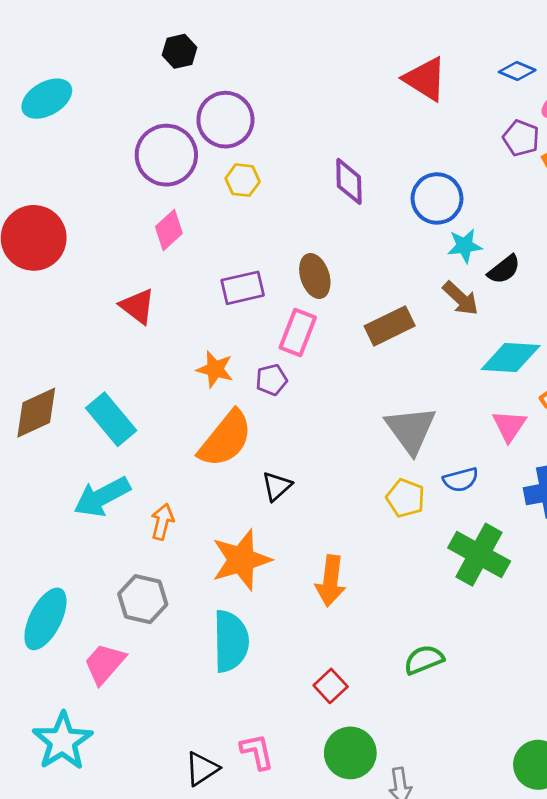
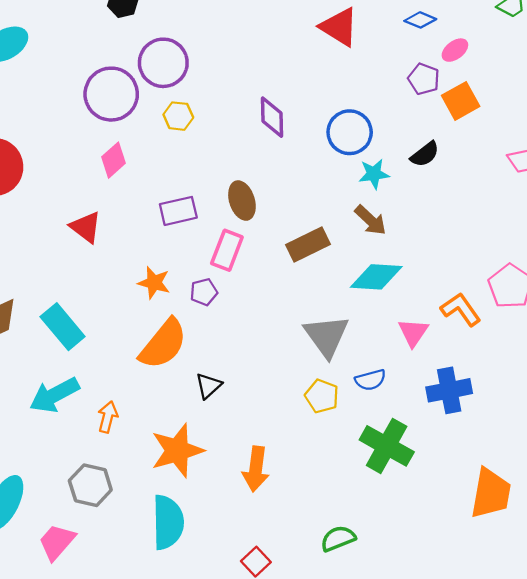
black semicircle: (504, 269) -> (425, 154), moved
cyan diamond: (511, 357) -> (376, 277), moved

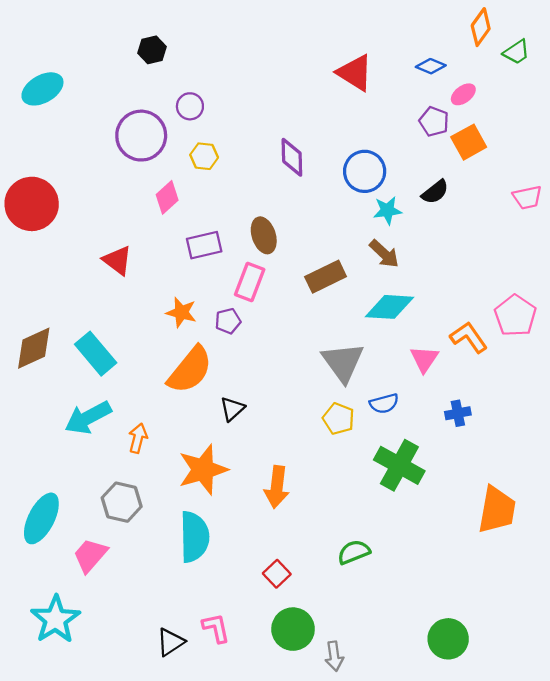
purple circle: (163, 63) -> (190, 106), size x0.6
pink diamond: (114, 160) -> (167, 197), moved
blue cross: (449, 390) -> (458, 413), size x0.6

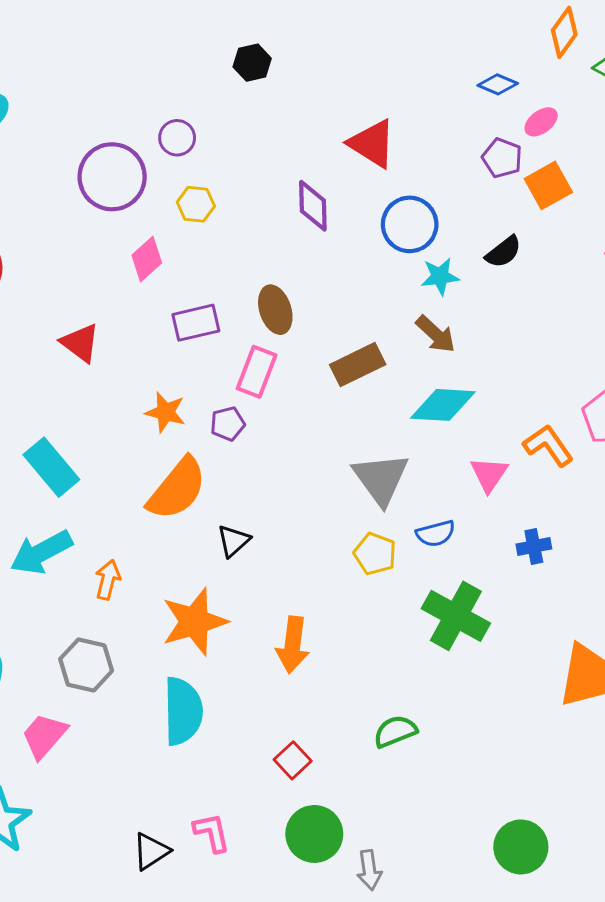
black hexagon: (152, 50) -> (252, 63), moved
red triangle: (355, 73) -> (372, 144), moved

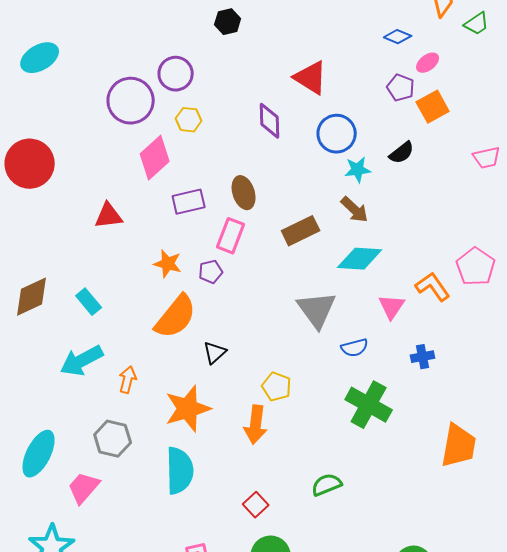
purple circle: (177, 138) -> (176, 74), size x1.4
pink diamond: (147, 259) -> (155, 158), size x1.4
red triangle: (80, 343) -> (109, 216), turned -44
cyan rectangle: (51, 467) -> (89, 302), size x0.7
yellow pentagon: (375, 554) -> (277, 387), moved

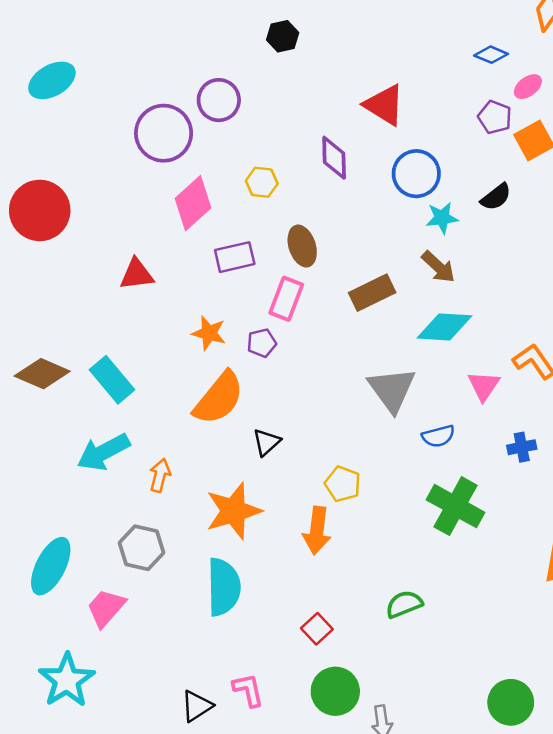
yellow hexagon: (189, 120) -> (262, 182), moved
brown diamond: (32, 297) -> (42, 374), turned 48
cyan rectangle: (89, 302) -> (112, 380), size x1.4

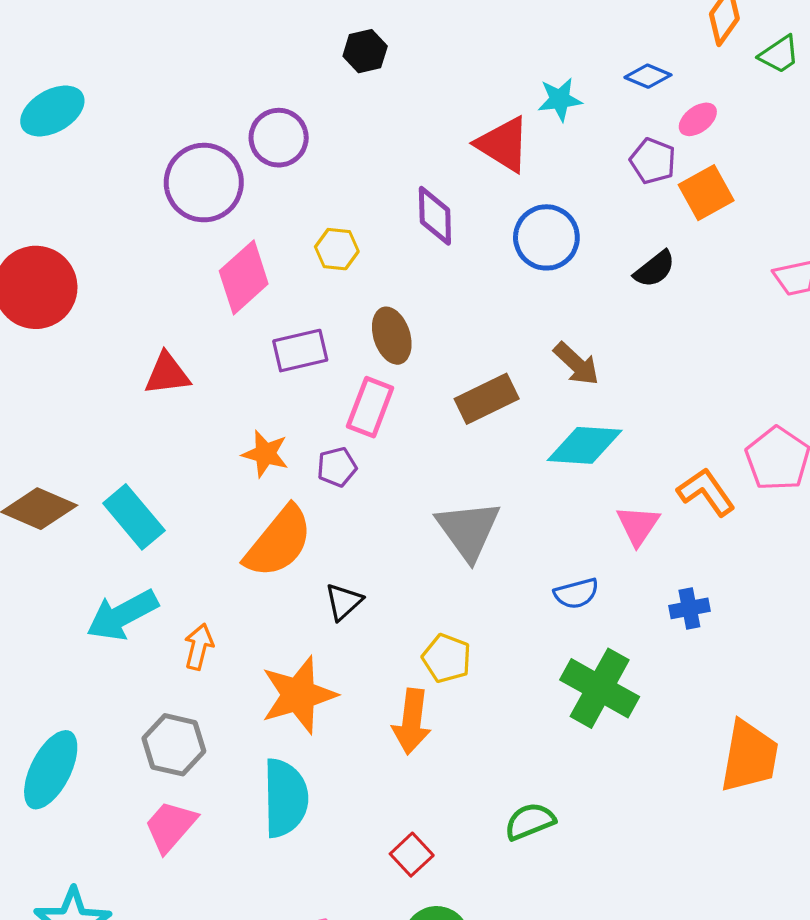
cyan star: (442, 218) -> (560, 99), moved
gray triangle: (392, 390) -> (468, 530), moved
pink trapezoid: (106, 608) -> (170, 826), moved

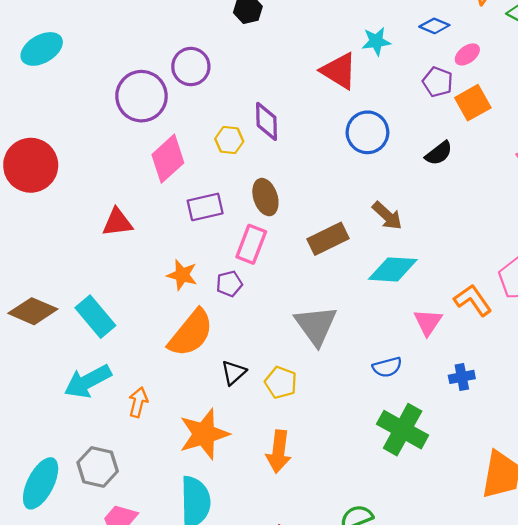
purple diamond: (435, 216) -> (267, 121), moved
yellow pentagon: (447, 658) -> (281, 382), moved
gray hexagon: (174, 745) -> (98, 467), moved

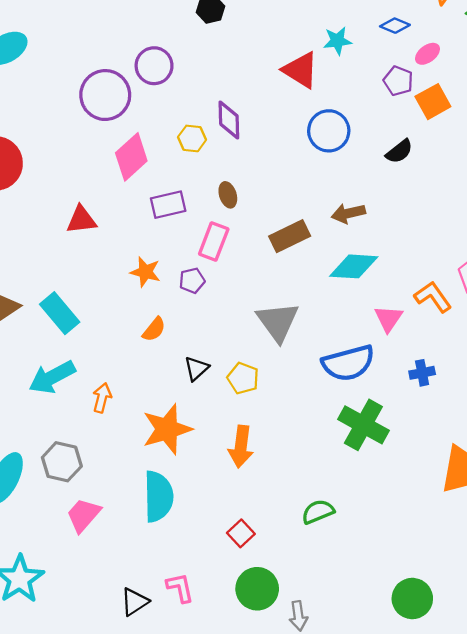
brown ellipse: (265, 197) -> (228, 195), size x0.7
brown arrow: (387, 216) -> (348, 213), turned 124
orange semicircle: (191, 333) -> (154, 329), size x0.5
blue semicircle: (387, 367) -> (348, 363), size x1.8

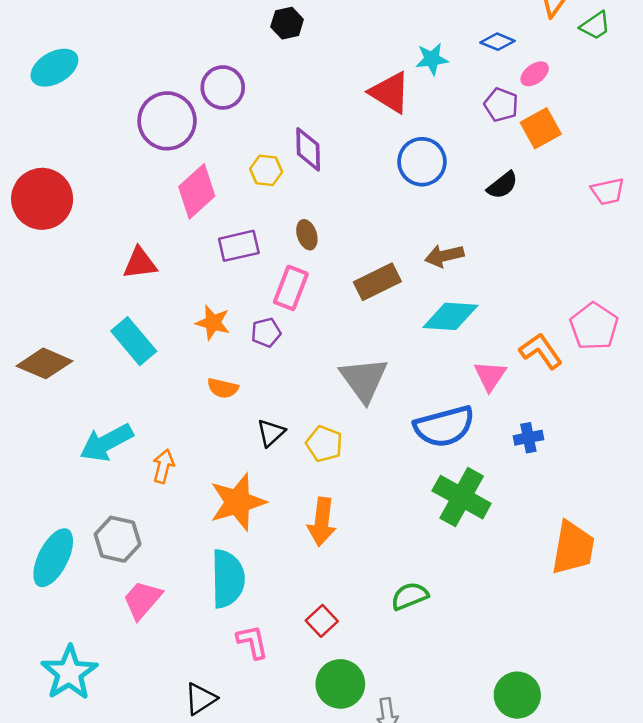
cyan rectangle: (60, 313) -> (134, 341), moved
orange semicircle: (154, 329) -> (223, 388), turned 64
pink L-shape: (180, 588) -> (252, 642), moved

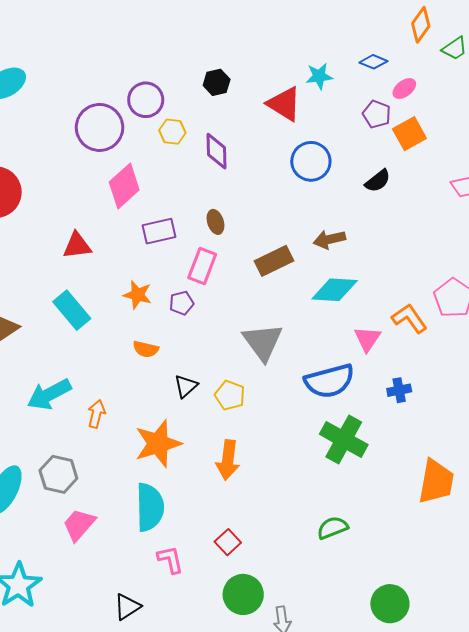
black hexagon: (287, 23) -> (217, 82), moved
yellow hexagon: (266, 170) -> (172, 132), moved
green semicircle: (410, 596) -> (332, 528), moved

